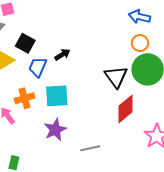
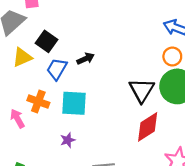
orange cross: (25, 98) -> (38, 102), turned 30
purple star: (55, 130) -> (68, 140), size x0.6

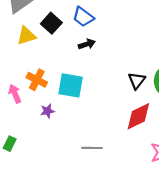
blue trapezoid: (57, 69) -> (83, 17), moved, turned -90
black triangle: (142, 90) -> (137, 81), size x0.7
purple star: (68, 140) -> (47, 111), moved

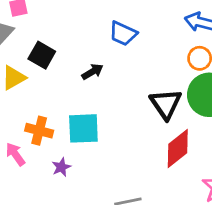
blue trapezoid: (83, 17) -> (123, 33), moved
black triangle: (137, 81) -> (166, 104), size x1.4

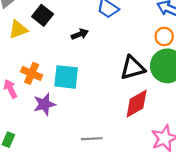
black triangle: (166, 104) -> (133, 68), turned 40
purple star: (61, 167) -> (44, 104), size x1.5

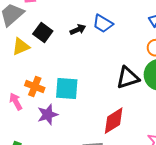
black arrow: (80, 34) -> (78, 30), moved
red diamond: (137, 104) -> (114, 121), moved

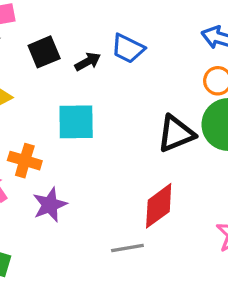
black square: (43, 33) -> (44, 52), moved, turned 36
cyan square: (67, 89) -> (76, 122), moved

